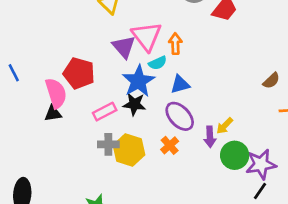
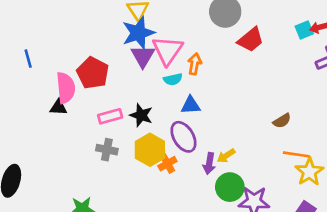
blue star: (138, 81) -> (138, 33), moved
yellow hexagon: (129, 150) -> (150, 150), moved

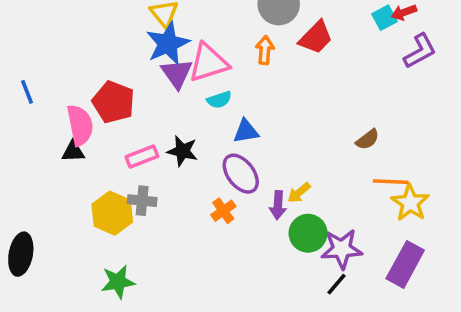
pink triangle: (168, 50) -> (208, 63), turned 44
orange arrow: (195, 64) -> (265, 50), moved
yellow hexagon: (150, 150) -> (112, 213), moved

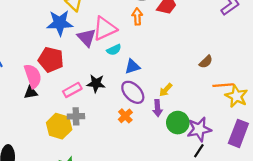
blue star: (168, 44) -> (60, 23), moved, turned 30
yellow arrow: (299, 193) -> (166, 90), moved

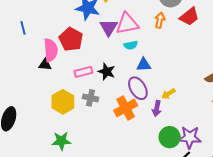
gray cross: (76, 116) -> (91, 98), moved
orange cross: (125, 116) -> (126, 108), size x1.6
green circle: (178, 123) -> (170, 137), moved

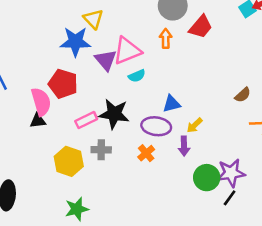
blue triangle: (144, 65) -> (172, 104), moved
black star: (107, 72) -> (114, 114), size x1.4
purple ellipse: (138, 88) -> (156, 126), turned -40
orange cross: (126, 108) -> (146, 153), size x0.6

